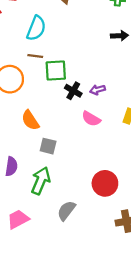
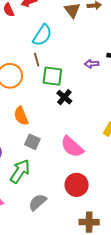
brown line: (35, 56) -> (37, 60), turned 56
purple arrow: (98, 90) -> (92, 64), moved
pink semicircle: (91, 119) -> (72, 147), moved, size x1.4

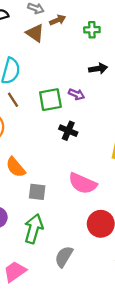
purple arrow: (92, 64) -> (76, 94), moved, turned -136
green square: (52, 76) -> (50, 100), moved
black cross: (64, 97) -> (68, 131), moved

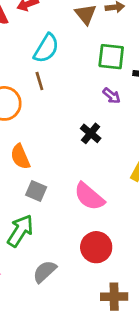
green square: (50, 100) -> (111, 57), moved

